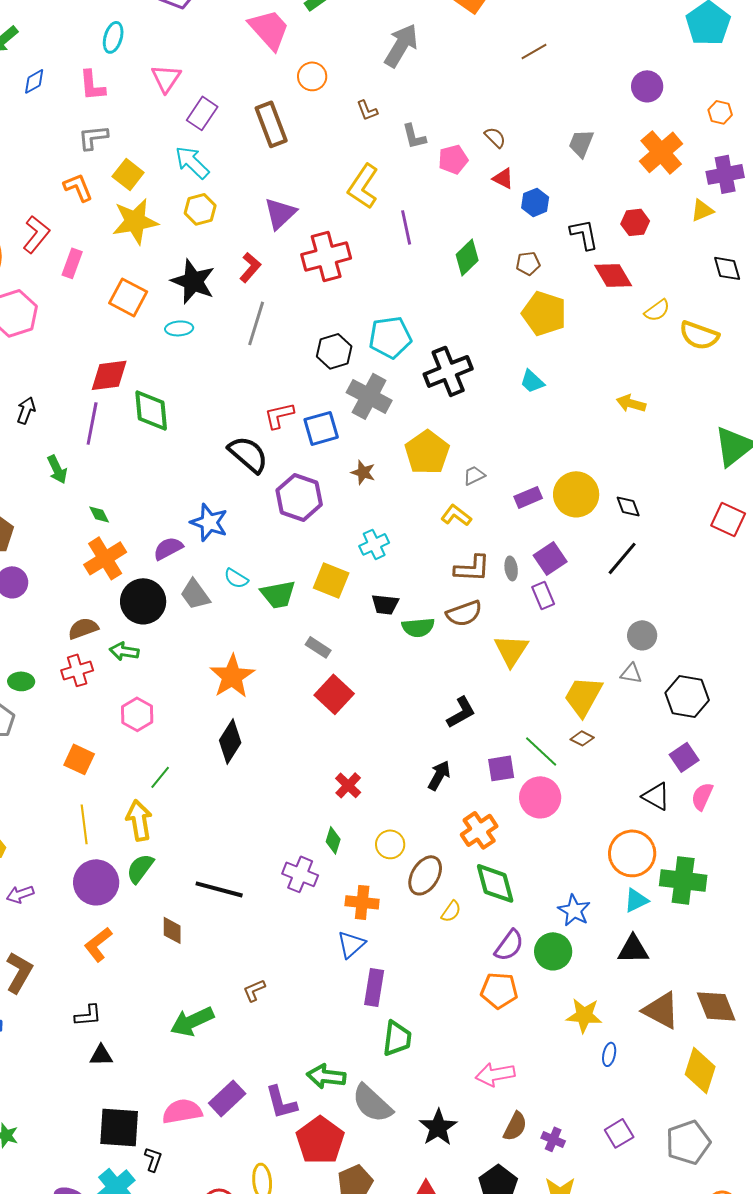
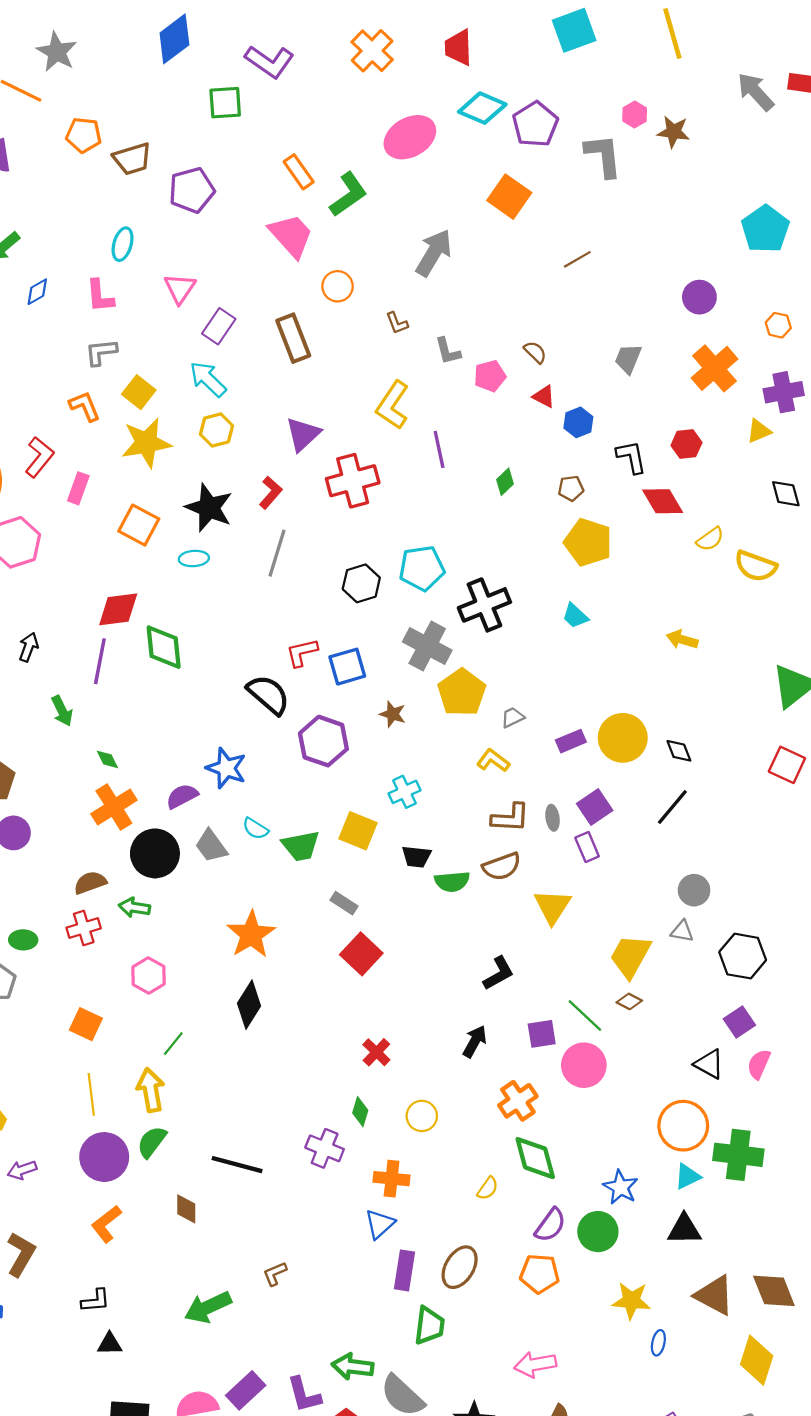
green diamond: (467, 257) -> (505, 482), size x0.7
gray cross: (369, 396) -> (427, 646), moved
brown ellipse: (425, 875) -> (460, 1267), moved

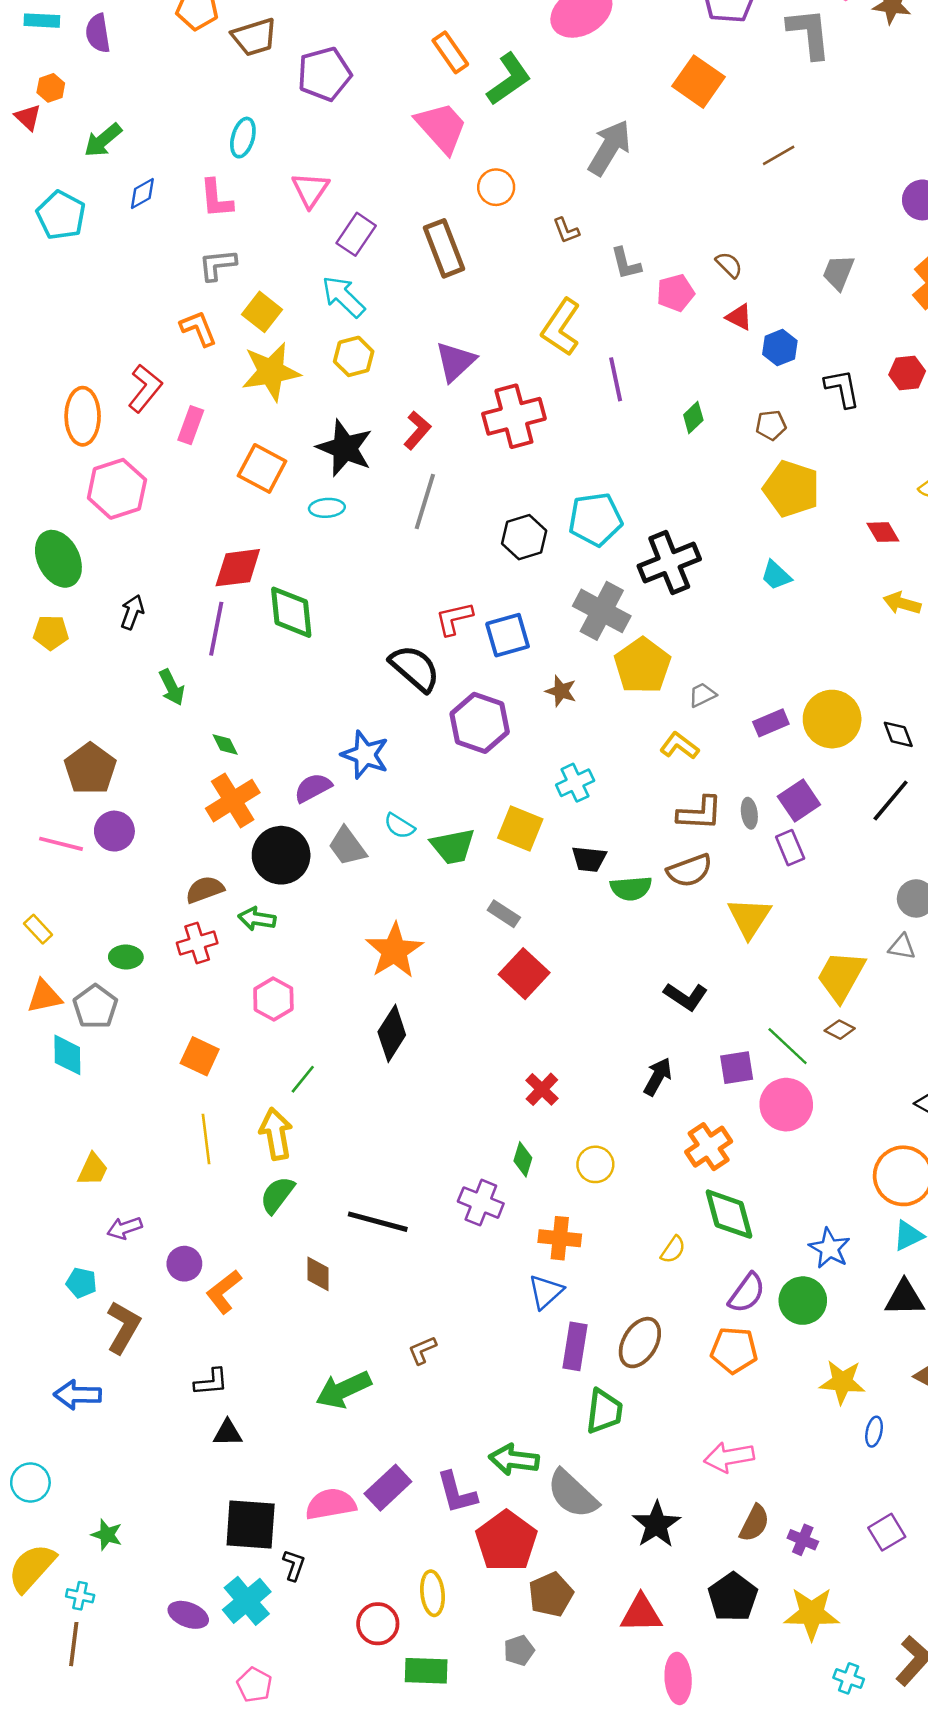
red diamond: (663, 501) -> (883, 532), moved, size x0.7
black L-shape: (498, 973) -> (686, 996), turned 63
purple circle: (104, 1157) -> (184, 1264), moved, size x0.6

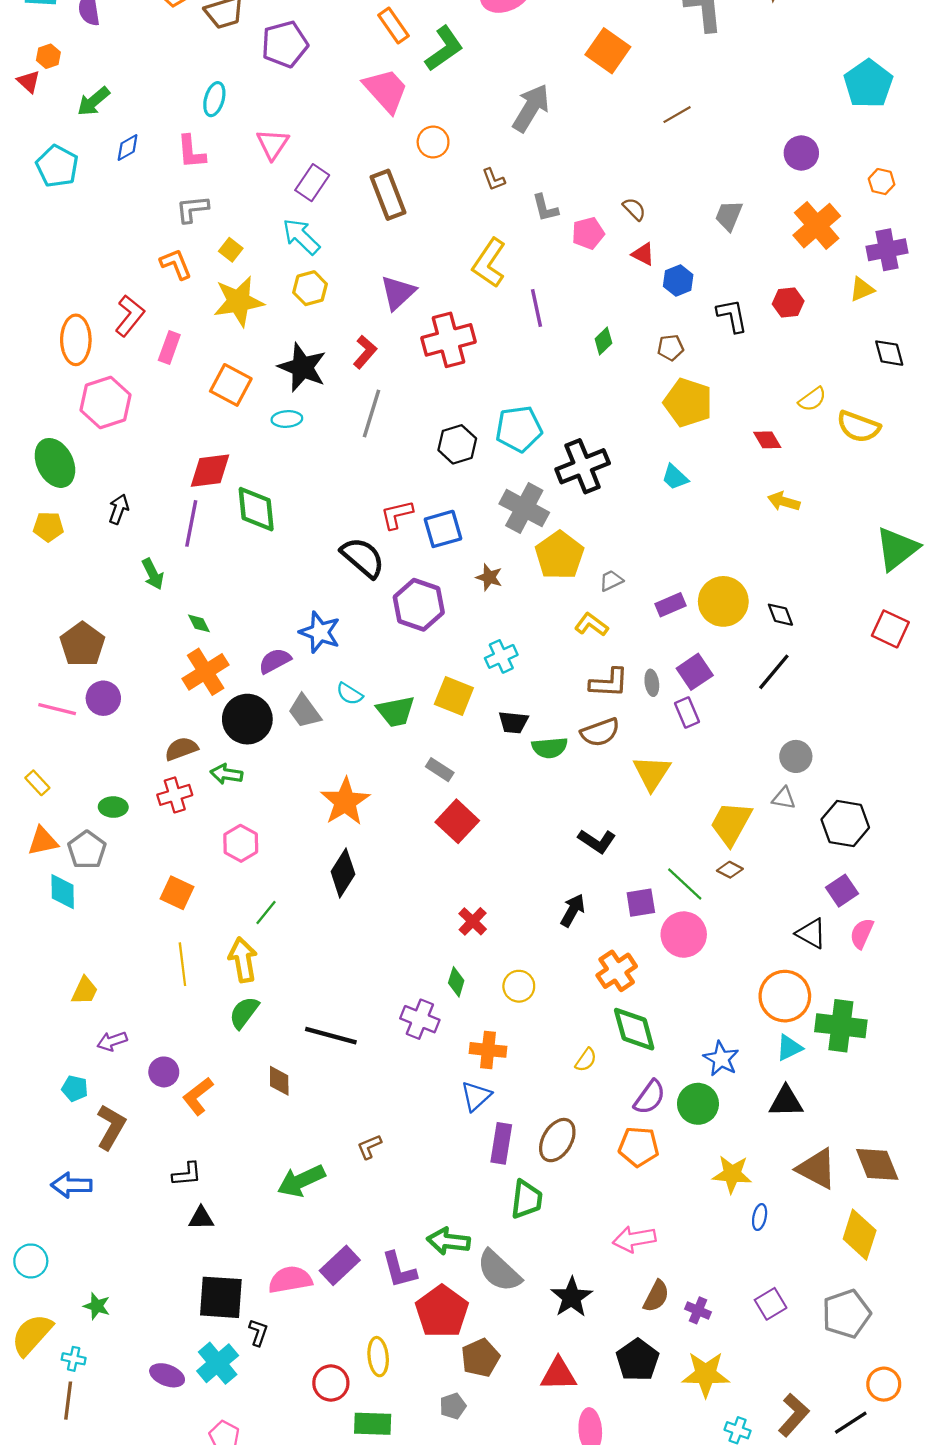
yellow square: (262, 312) -> (231, 250), size x0.7

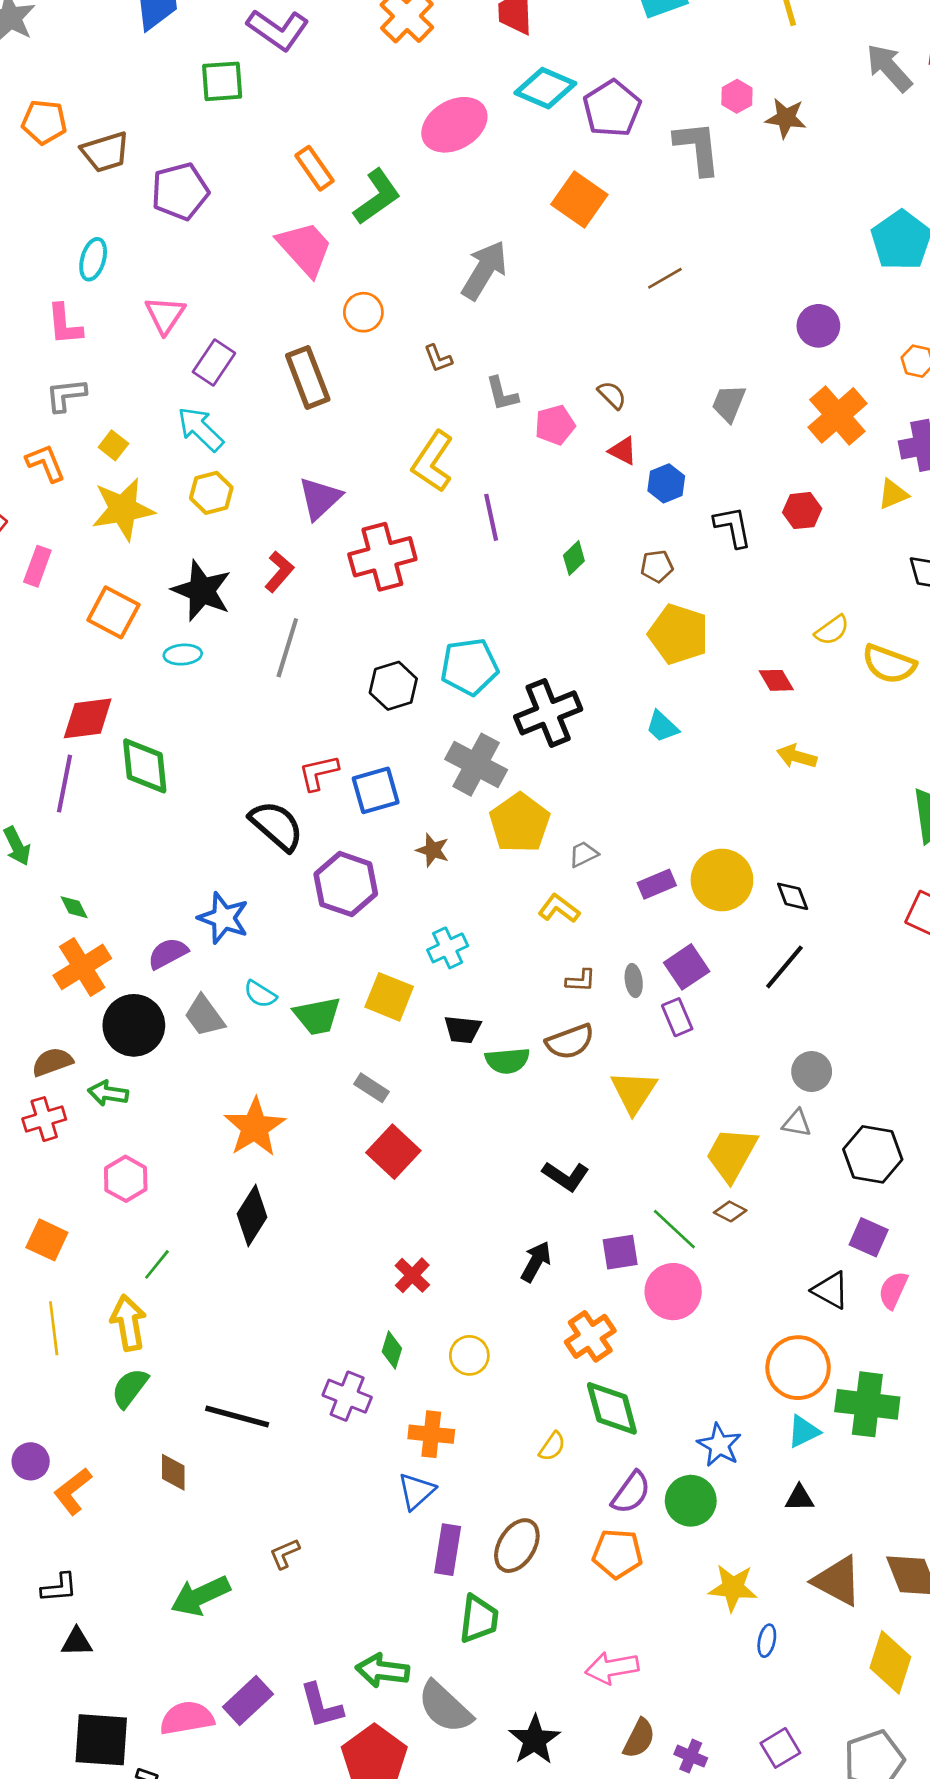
brown L-shape: (609, 683) -> (581, 981), size x0.6
purple square: (842, 891) -> (869, 1237), turned -32
black triangle: (786, 1102) -> (799, 1498), size x0.7

